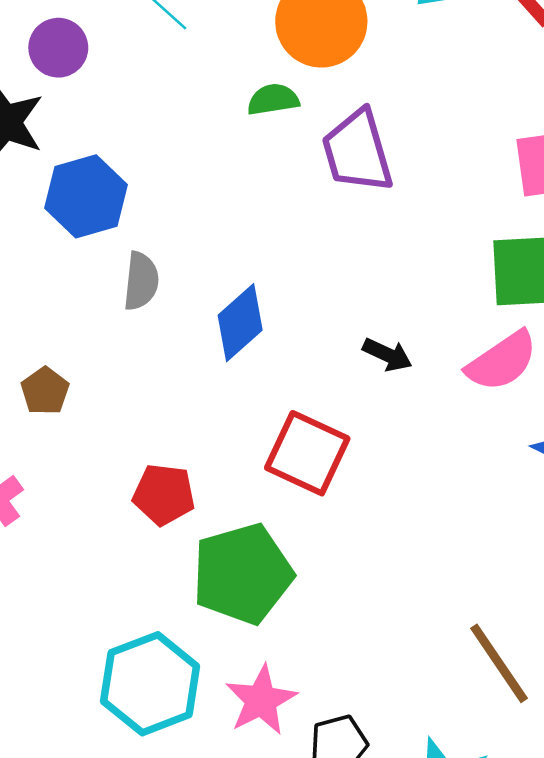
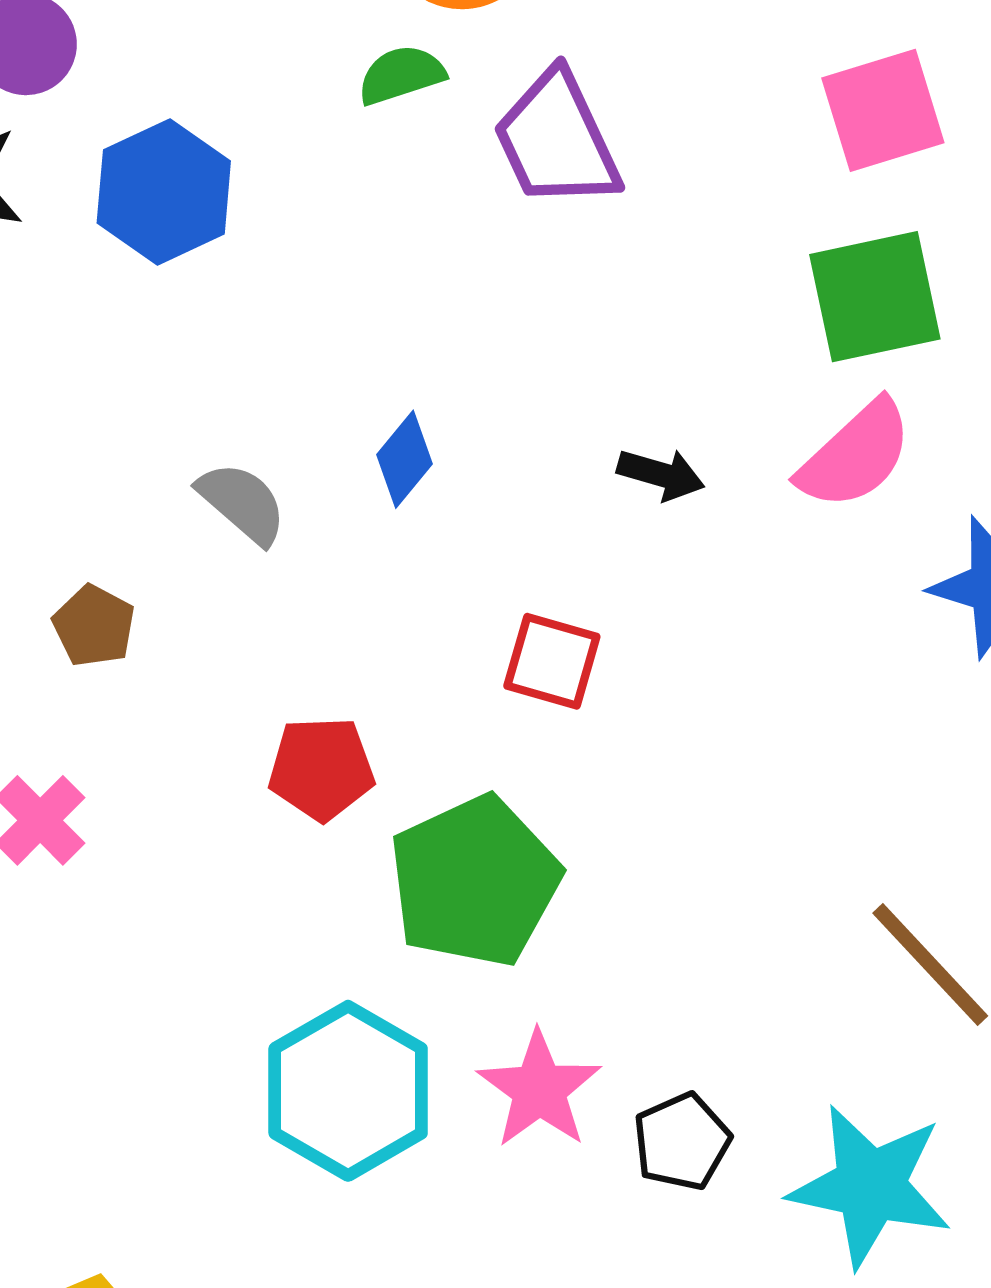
blue hexagon: (86, 196) -> (164, 192), moved
gray semicircle: (141, 281) -> (242, 503), moved, turned -46
blue diamond: (240, 323) -> (404, 459), size x0.7
red square: (307, 453) -> (552, 661), size x0.7

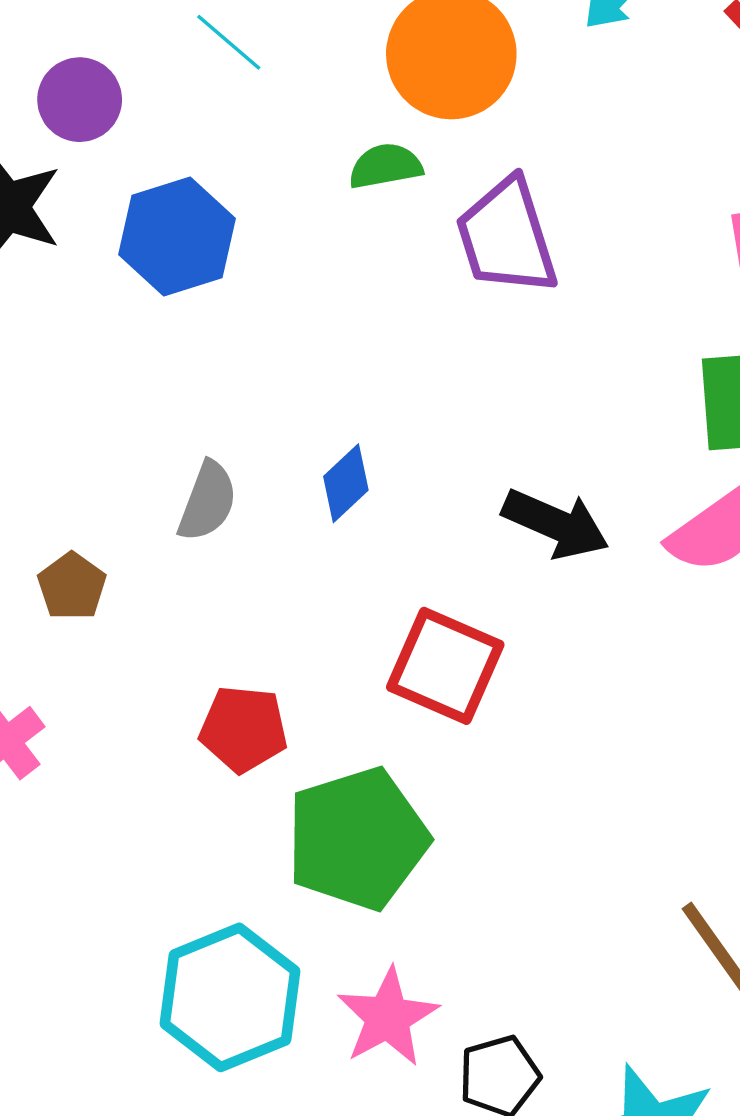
black arrow: (661, 474) -> (556, 524), size x1.5
gray semicircle: (242, 503) -> (207, 501), turned 62
red square: (552, 661) -> (445, 666), size x1.4

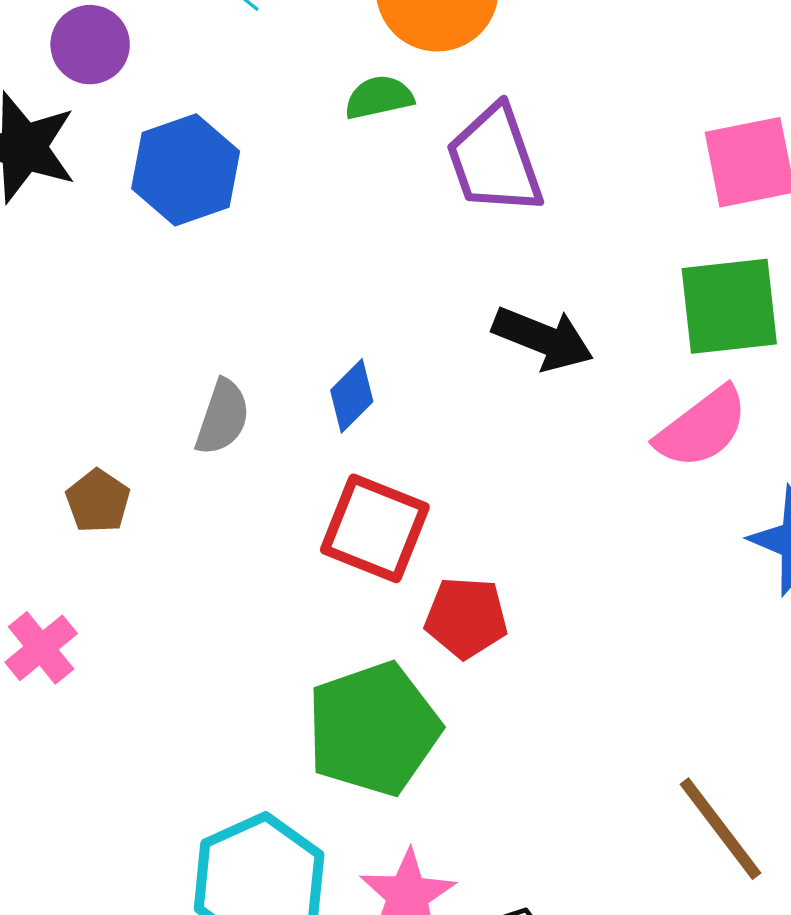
black arrow: (556, 524) -> (543, 338), moved
red square: (445, 666) -> (375, 528), moved
red pentagon: (243, 729) -> (466, 618), moved

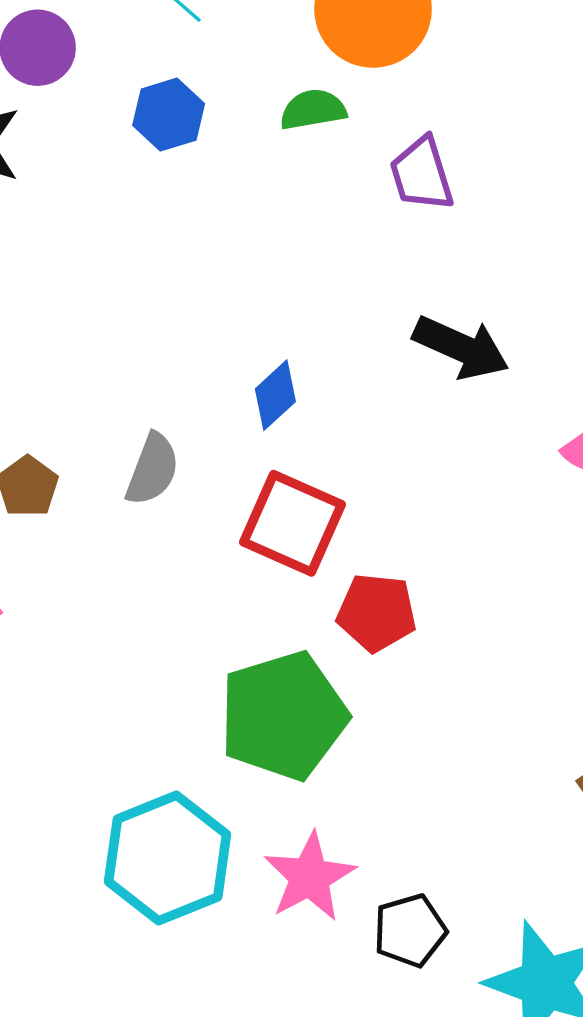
purple trapezoid: (495, 160) -> (422, 174), size x0.7
blue hexagon: (186, 170) -> (169, 115), moved, size x0.7
gray semicircle: (222, 417) -> (152, 469), moved

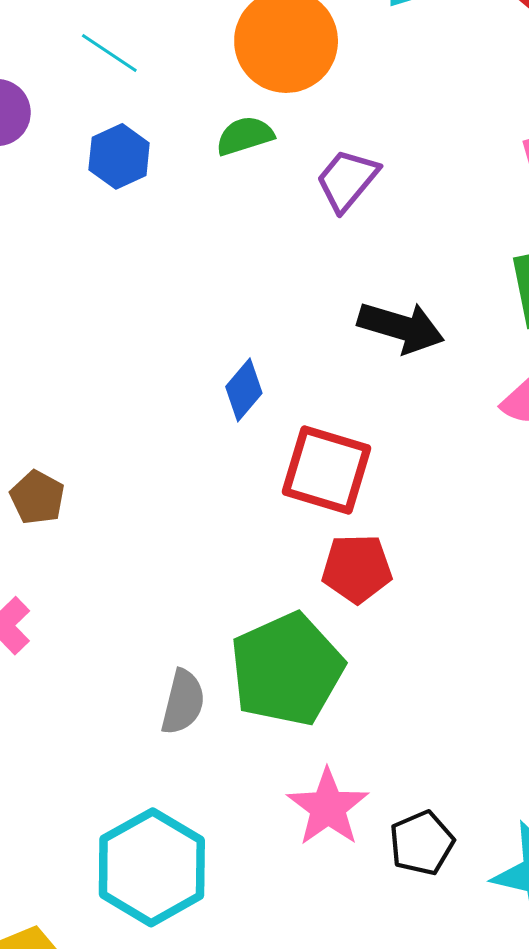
purple trapezoid: (422, 174) -> (347, 180), turned 64
gray semicircle: (152, 469) -> (183, 702), moved
red square: (292, 523) -> (326, 470), moved
cyan hexagon: (168, 858) -> (152, 867), moved

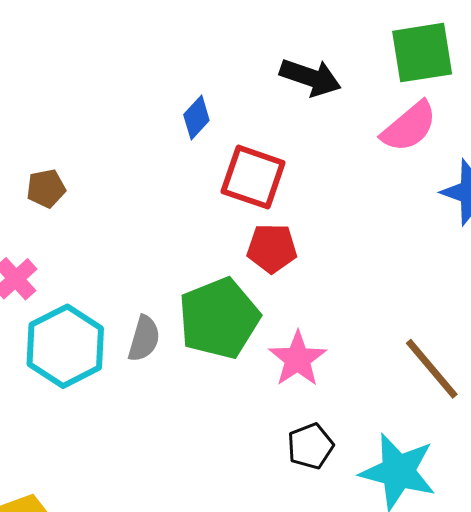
brown pentagon: (37, 497) -> (46, 188), turned 30
pink star: (328, 807) -> (298, 359), moved
cyan hexagon: (152, 867) -> (65, 346), moved

